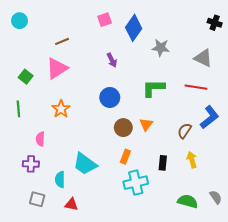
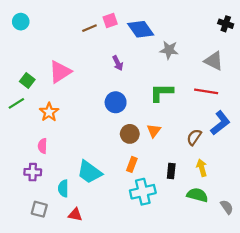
blue diamond: (134, 28) -> (141, 29), turned -70
brown line: (62, 41) -> (89, 28), moved
green line: (18, 109) -> (16, 103), moved, turned 63
orange star: (61, 109) -> (49, 112), moved
green semicircle: (188, 201) -> (197, 195), moved

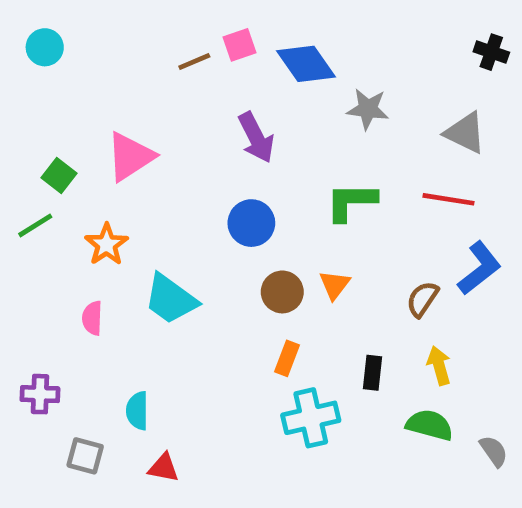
purple arrow: (118, 63) -> (256, 138), size x1.5
purple cross: (33, 172) -> (40, 394), moved
cyan trapezoid: (89, 172) -> (171, 299), moved

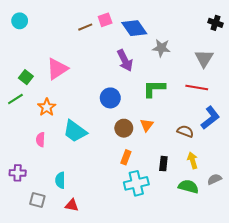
gray triangle: (465, 133) -> (204, 58), turned 36
purple arrow: (256, 138) -> (125, 60), moved
brown semicircle: (422, 299) -> (185, 131), turned 77
gray semicircle: (494, 451) -> (214, 179), moved, turned -80

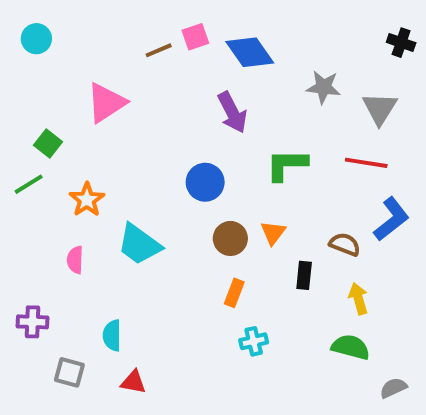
gray star: (161, 48) -> (323, 87), moved
pink triangle: (57, 69) -> (106, 103), moved
black rectangle: (163, 164) -> (304, 275), moved
gray semicircle: (214, 179) -> (393, 388), moved
cyan cross: (136, 183) -> (254, 341), size x0.6

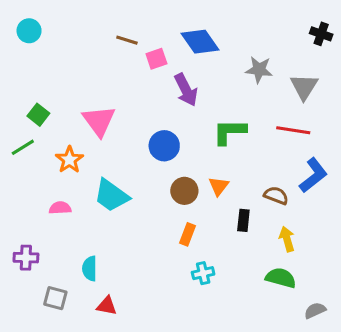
pink square: (195, 37) -> (156, 59), moved
brown line: (159, 50) -> (127, 40), turned 40
pink triangle: (106, 103) -> (99, 121), moved, turned -33
pink semicircle: (75, 260) -> (60, 208), turned 85

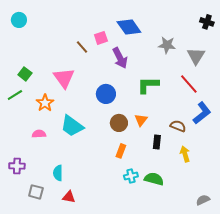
brown line: (127, 40) -> (82, 47), moved, turned 32
red line: (293, 130) -> (189, 84), turned 40
green semicircle: (281, 278) -> (154, 179), moved

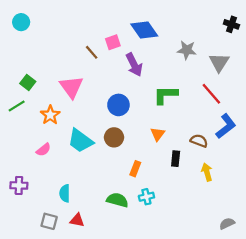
brown circle: (119, 123) -> (114, 137), moved
pink semicircle: (39, 134) -> (44, 150), turned 144
green semicircle: (154, 179) -> (117, 200), moved
gray square: (36, 192) -> (49, 221), moved

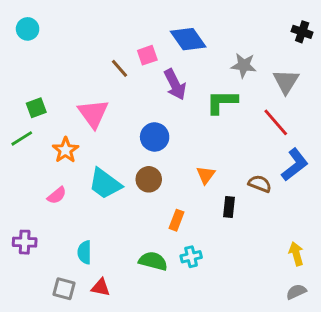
green square: (28, 83) -> (36, 108), turned 32
green L-shape: (165, 95) -> (222, 102), moved
yellow arrow: (207, 172) -> (296, 254), moved

